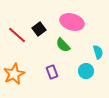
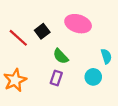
green semicircle: (63, 45) -> (61, 56), moved
purple rectangle: (52, 72) -> (56, 78), turned 40

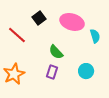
black square: (42, 31) -> (39, 18), moved
cyan semicircle: (106, 56) -> (95, 36), moved

